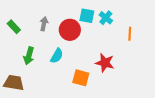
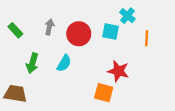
cyan square: (87, 16) -> (110, 31), moved
cyan cross: (106, 18) -> (127, 16), moved
orange square: (81, 78) -> (104, 93), moved

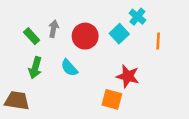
green rectangle: (15, 30) -> (32, 36), moved
cyan square: (110, 31) -> (119, 34), turned 36
cyan semicircle: (64, 63) -> (69, 68), turned 108

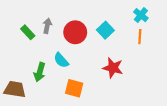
cyan cross: (137, 17) -> (141, 15), moved
green arrow: (35, 68) -> (40, 72), moved
orange square: (112, 99) -> (74, 88), moved

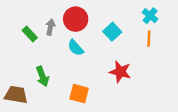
red circle: (75, 32) -> (76, 19), moved
cyan semicircle: (61, 60) -> (76, 48), moved
green arrow: (40, 72) -> (42, 76), turned -36

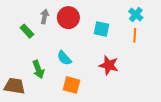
gray arrow: (50, 27) -> (45, 17), moved
cyan square: (112, 32) -> (102, 29), turned -35
cyan semicircle: (76, 48) -> (64, 58), moved

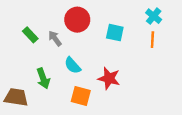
gray arrow: (45, 17) -> (55, 38), moved, turned -48
red star: (109, 65) -> (109, 78), moved

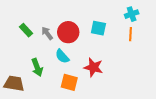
cyan cross: (154, 16) -> (132, 14), turned 32
red circle: (77, 20) -> (68, 32), moved

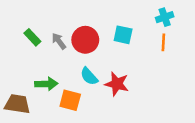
cyan semicircle: (62, 56) -> (89, 76), moved
green arrow: (37, 67) -> (46, 84), turned -72
orange square: (69, 82) -> (70, 100), moved

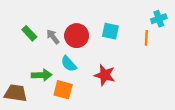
cyan cross: (165, 17) -> (159, 19), moved
cyan semicircle: (89, 76) -> (69, 64), moved

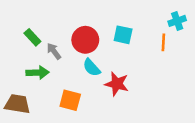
gray arrow: (53, 37) -> (54, 51), moved
cyan semicircle: (69, 64) -> (92, 68), moved
green arrow: (42, 75) -> (37, 73), moved

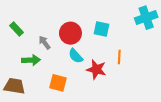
cyan cross: (177, 21) -> (146, 18), size x1.5
green rectangle: (32, 37) -> (17, 29), moved
orange line: (163, 42) -> (119, 57), moved

